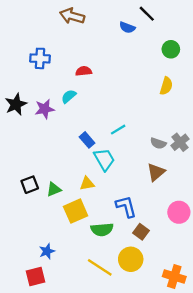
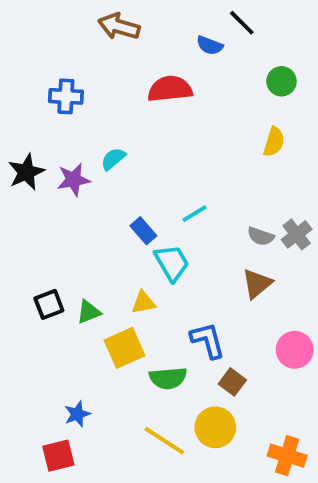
red semicircle: (84, 71) -> (170, 89), moved, size x1.6

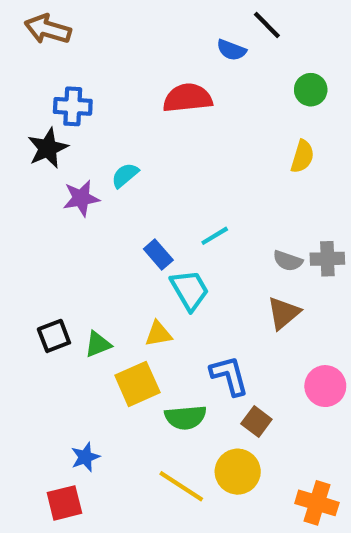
brown arrow: (119, 26) -> (48, 29), moved
black star: (26, 172) -> (48, 148), moved
gray cross: (297, 234) -> (327, 259), turned 36

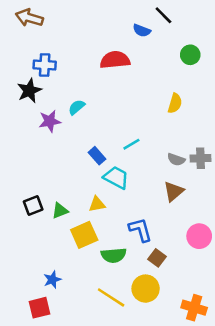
yellow semicircle: (302, 156) -> (175, 103), moved
cyan trapezoid: (190, 290) -> (116, 177), turned -32

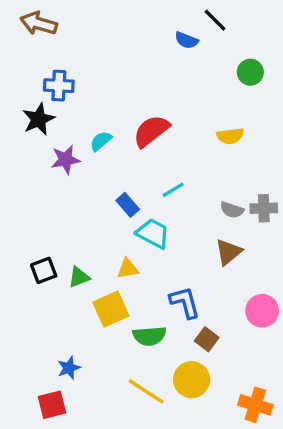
red semicircle: (115, 60) -> (151, 131), moved, turned -32
yellow semicircle: (175, 103) -> (230, 136), turned 66

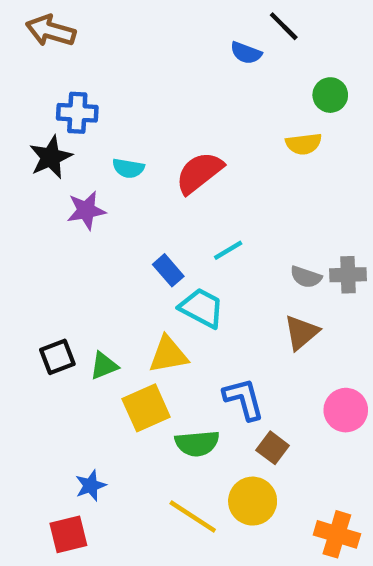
yellow semicircle: (230, 136) -> (304, 144), moved
cyan semicircle: (101, 141) -> (128, 168), moved, turned -130
yellow triangle: (128, 269) -> (168, 355), size x1.4

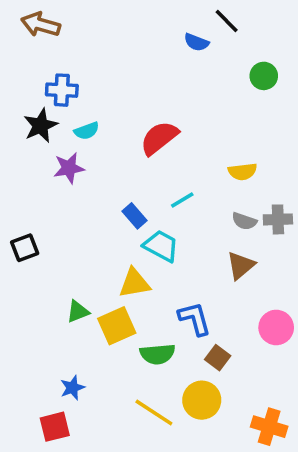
yellow semicircle: (304, 144) -> (242, 172), moved
cyan semicircle: (128, 168) -> (87, 131), moved, turned -30
black square: (57, 357) -> (25, 248), moved
green triangle: (104, 366) -> (78, 312), moved

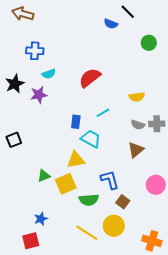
black star: (41, 126) -> (15, 84), moved
blue rectangle: (134, 216) -> (76, 122), turned 48

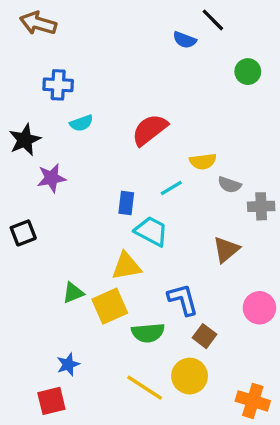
purple star: (39, 95) -> (51, 178), moved
yellow semicircle: (137, 97) -> (203, 161), moved
gray semicircle: (138, 125) -> (229, 185), moved

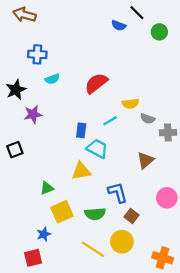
green circle: (248, 72) -> (159, 32), moved
yellow square: (110, 306) -> (62, 212), moved

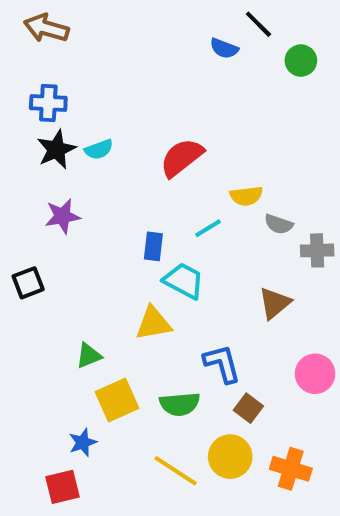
blue cross: (37, 54) -> (48, 103), moved
black star: (16, 90) -> (56, 149), moved
orange cross: (163, 258) -> (291, 469), moved

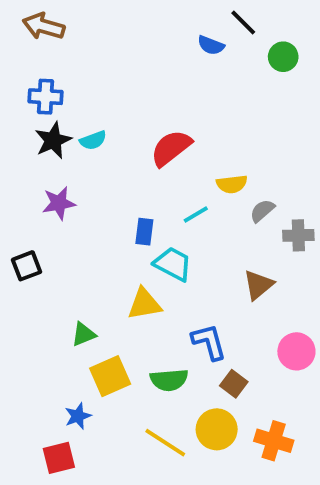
gray semicircle: (279, 224) -> (262, 211), turned 120

